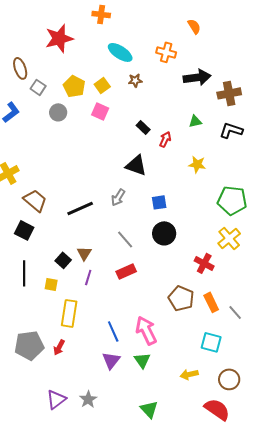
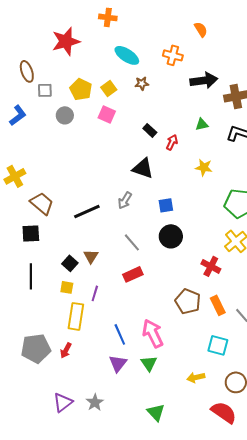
gray square: (38, 87) -> (45, 90), turned -35
black square: (24, 230) -> (31, 233), turned -30
purple line: (88, 277) -> (95, 293), moved
yellow square: (51, 284) -> (67, 287), moved

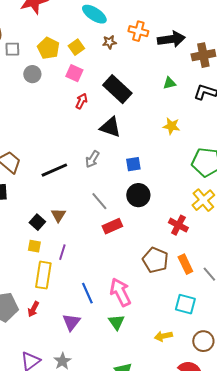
orange cross: (173, 55) -> (138, 31), moved
black rectangle: (150, 130) -> (117, 89), size x2.0
red arrow: (172, 142) -> (81, 101), moved
red rectangle: (133, 274) -> (112, 226), moved
purple triangle: (118, 363) -> (71, 322), moved

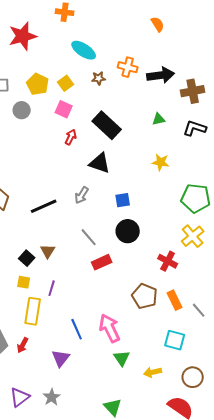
green triangle: (116, 322) -> (122, 358), moved

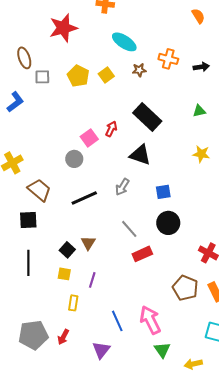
black arrow: (161, 75) -> (201, 67), size x0.6
pink square: (64, 109) -> (89, 138), moved, turned 30
gray circle: (22, 110) -> (74, 159), moved
yellow rectangle: (33, 311) -> (73, 303), size x0.6

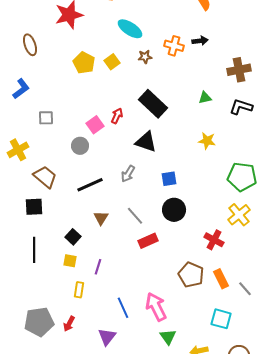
black arrow: (201, 67) -> (200, 41), moved
gray square: (42, 77) -> (46, 118), moved
brown triangle: (88, 243) -> (101, 218), moved

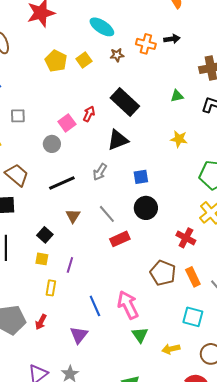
black triangle: (146, 142) -> (118, 140), turned -40

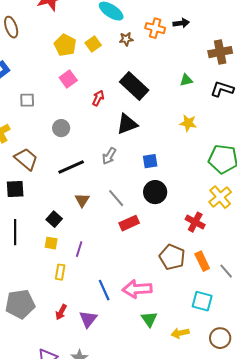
pink square: (67, 123) -> (68, 79), moved
pink arrow: (128, 305) -> (137, 289), turned -68
red arrow: (41, 322) -> (61, 312), moved

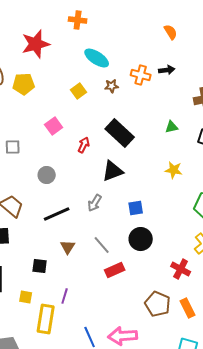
yellow pentagon: (65, 45) -> (24, 84), moved, turned -30
black square: (54, 219) -> (40, 266), turned -35
yellow square: (51, 243) -> (26, 297), moved
yellow rectangle: (60, 272) -> (46, 319), size x1.8

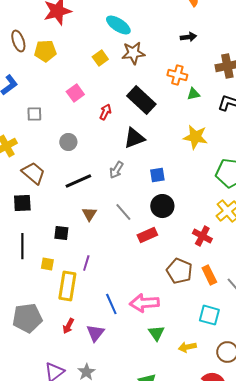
orange cross: (141, 75) -> (177, 75), moved
brown star: (112, 86) -> (133, 53), size x1.6
yellow star: (174, 170) -> (195, 137), size x1.4
red rectangle: (115, 270) -> (147, 235), moved

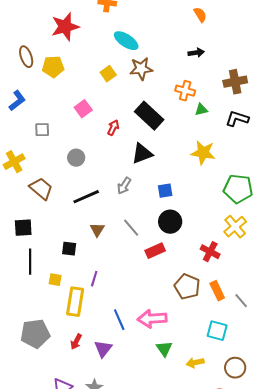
black square: (22, 203) -> (23, 228), moved

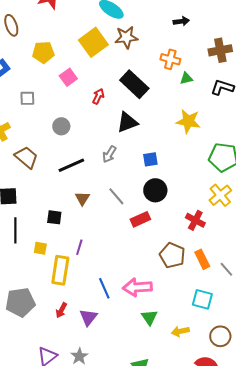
yellow pentagon: (53, 67) -> (43, 52), moved
yellow square: (108, 74) -> (93, 42), size x1.8

